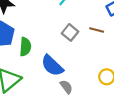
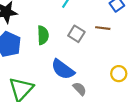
green semicircle: (25, 47) -> (43, 35), moved

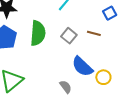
green semicircle: (43, 35) -> (38, 33), size x1.4
blue semicircle: (63, 69) -> (82, 67), moved

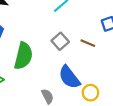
green semicircle: (38, 33) -> (23, 56), moved

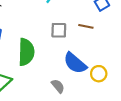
gray square: (60, 41) -> (59, 30), turned -35

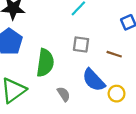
brown line: (86, 26) -> (114, 54), moved
gray semicircle: (58, 86) -> (64, 94), moved

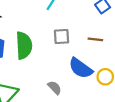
green semicircle: (45, 63) -> (24, 45), moved

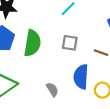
blue semicircle: (81, 68) -> (81, 77), turned 45

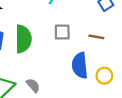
gray semicircle: (52, 89) -> (33, 85), moved

